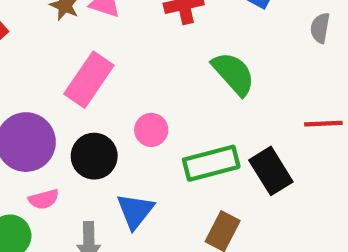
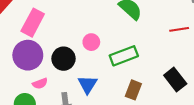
pink rectangle: (89, 80) -> (33, 23), moved
black rectangle: (271, 171) -> (175, 79), moved

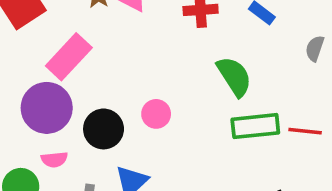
green rectangle: (124, 56) -> (255, 126), moved

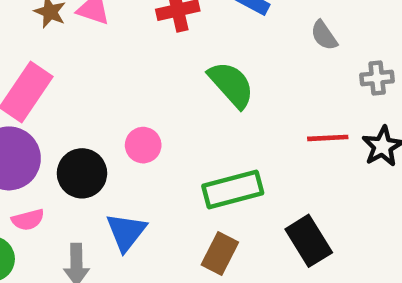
gray semicircle: (315, 48) -> (324, 35), turned -45
green rectangle: (255, 126) -> (233, 189), moved

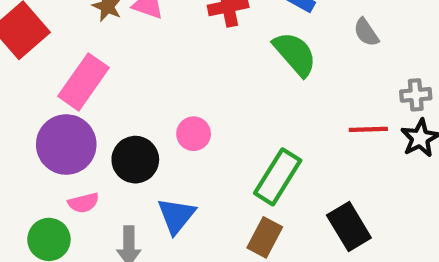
gray cross: (377, 78) -> (416, 95), moved
green semicircle: (231, 85) -> (295, 54), moved
green rectangle: (233, 189) -> (278, 177), turned -44

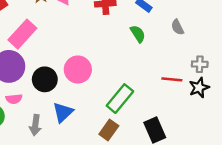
green semicircle: (295, 54) -> (138, 34), size x0.7
pink circle: (194, 134) -> (78, 70), size x1.5

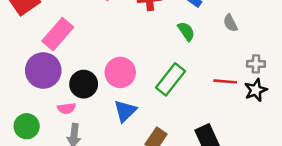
pink semicircle: (14, 99) -> (67, 108), moved
green rectangle: (120, 99) -> (171, 79), moved
blue triangle: (63, 112) -> (125, 111), moved

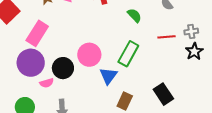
red line: (225, 81) -> (167, 37), moved
pink semicircle: (67, 108) -> (47, 83), moved
blue triangle: (125, 111) -> (108, 76), moved

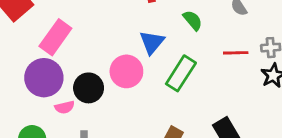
blue triangle: (108, 76) -> (152, 42), moved

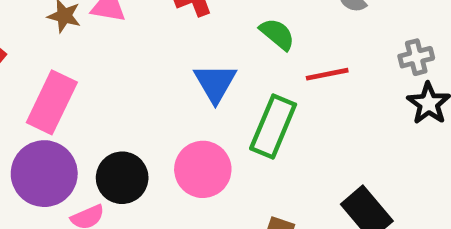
red line: (236, 53) -> (327, 74), moved
pink circle: (126, 71) -> (203, 169), moved

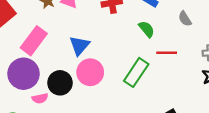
blue triangle: (215, 83) -> (79, 45), moved
pink circle: (203, 169) -> (90, 72), moved

